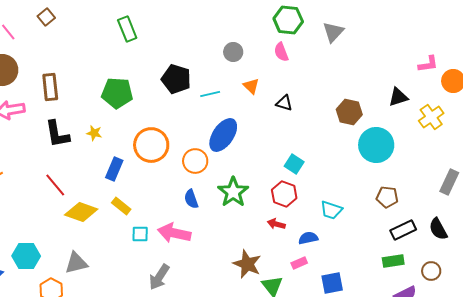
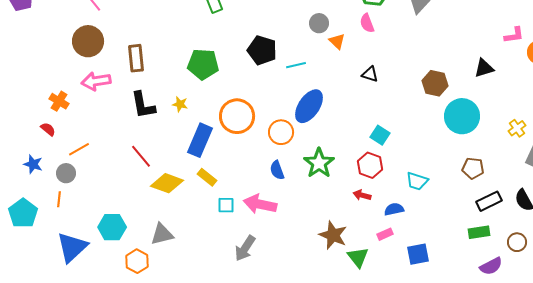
orange triangle: (251, 86) -> (337, 41), moved
yellow cross: (431, 117) -> (517, 128), moved, size x0.7
blue rectangle: (114, 169) -> (200, 140), size x1.4

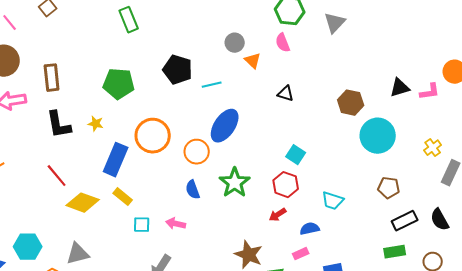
pink L-shape: (514, 35) -> (430, 92), moved
red arrow: (362, 195) -> (278, 215), turned -48
pink arrow: (260, 204) -> (176, 224), size x0.6

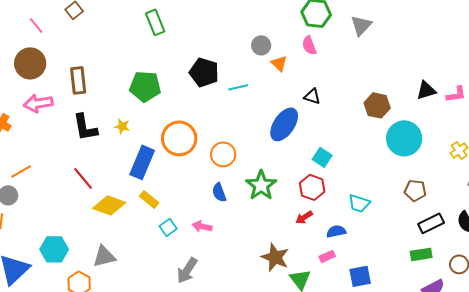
blue ellipse: (225, 126) -> (284, 124), moved
cyan square: (142, 225) -> (168, 227), turned -36

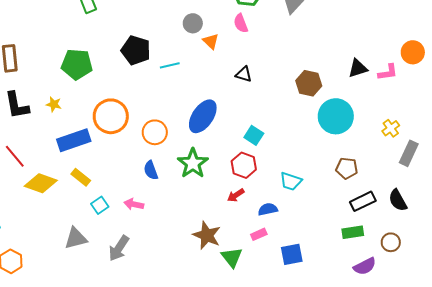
blue ellipse: (284, 124) -> (203, 116), moved
blue rectangle: (142, 162) -> (74, 140), turned 48
gray triangle: (104, 256) -> (76, 238), moved

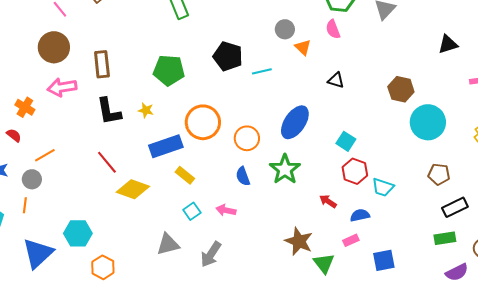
black triangle: (358, 68) -> (448, 44), moved
red hexagon: (244, 165) -> (355, 171), moved
yellow rectangle: (81, 177) -> (185, 175), moved
red arrow: (236, 195) -> (328, 201), turned 66

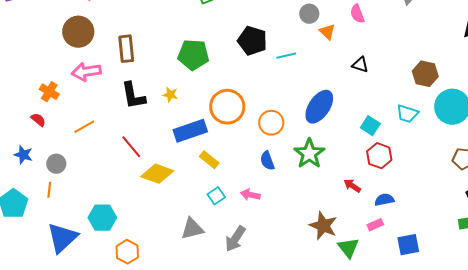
orange line: (45, 155) -> (84, 127), moved
cyan trapezoid: (383, 187) -> (407, 114), moved

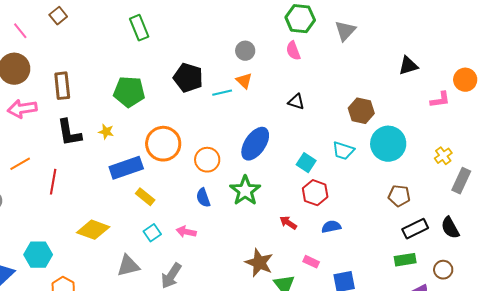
orange triangle: (327, 32) -> (244, 81), moved
red line: (131, 147) -> (53, 182), moved, turned 50
yellow diamond: (157, 174) -> (93, 230), moved
blue semicircle: (384, 200) -> (331, 227), moved
pink rectangle: (375, 225) -> (311, 262), turned 49

